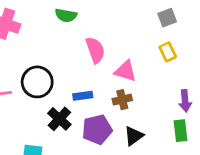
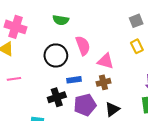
black circle: (37, 82) -> (56, 55), moved
black cross: (59, 119) -> (57, 97), turned 30

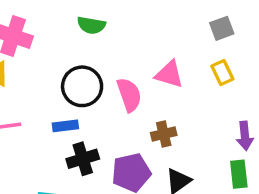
pink semicircle: (83, 46) -> (129, 95), moved
pink triangle: (106, 61) -> (169, 74), moved
blue rectangle: (74, 80) -> (65, 126), moved

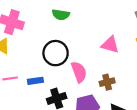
pink semicircle: (129, 95) -> (79, 72), moved
blue rectangle: (65, 126) -> (35, 81), moved

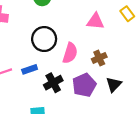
pink semicircle: (79, 72) -> (70, 53), turned 48

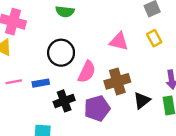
brown cross: (99, 58) -> (117, 81), size x1.5
black triangle: (114, 84) -> (142, 100), moved

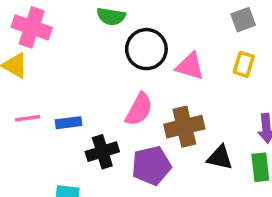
yellow rectangle: (154, 38) -> (244, 64), turned 42
black circle: (61, 53) -> (146, 49), moved
black triangle: (142, 100) -> (220, 157), turned 48

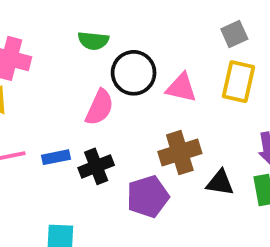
yellow rectangle: (244, 64) -> (238, 82), size x1.5
pink semicircle: (139, 109) -> (100, 107), moved
black cross: (102, 152) -> (96, 166), moved

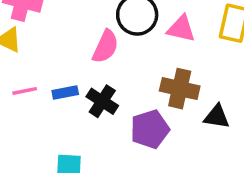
brown cross: (180, 153) -> (180, 89), turned 30
black cross: (96, 166) -> (102, 101), turned -36

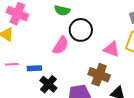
pink triangle: (181, 29) -> (112, 49), moved
black cross: (102, 101) -> (48, 84), moved

